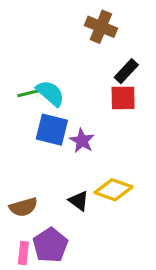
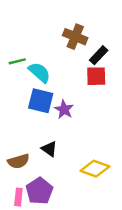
brown cross: (101, 27) -> (75, 37), moved
green line: (28, 93) -> (17, 61), moved
yellow diamond: (114, 190) -> (95, 169), moved
black triangle: (79, 201) -> (49, 149), moved

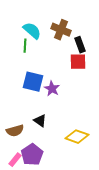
black rectangle: (99, 55) -> (80, 45), turned -63
green line: (17, 61) -> (25, 46), moved, turned -72
cyan semicircle: (39, 72) -> (32, 31), moved
pink rectangle: (18, 197) -> (15, 160), turned 32

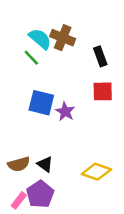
brown cross: (61, 30) -> (63, 38), moved
green line: (25, 46) -> (31, 58), turned -48
red square: (78, 62) -> (103, 91), moved
black triangle: (40, 121) -> (45, 164), moved

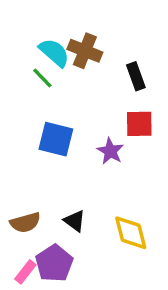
purple star: (65, 112) -> (110, 151), moved
black triangle: (45, 164) -> (75, 221), moved
yellow diamond: (96, 172) -> (131, 233), turned 56

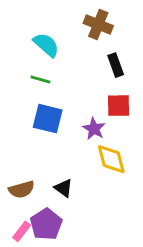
brown cross: (85, 51) -> (98, 25), moved
green line: (42, 78) -> (40, 80), moved, turned -30
yellow diamond: (131, 233) -> (111, 159), moved

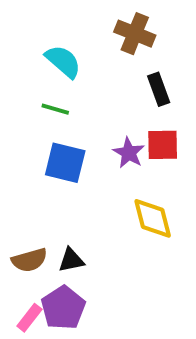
purple star: (94, 129) -> (129, 153), moved
black triangle: (64, 188) -> (71, 260), moved, turned -48

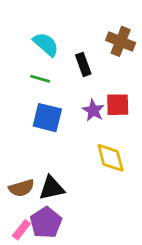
brown cross: (135, 34) -> (121, 41), moved
black rectangle: (159, 89) -> (83, 64), moved
black triangle: (71, 260) -> (52, 188), size x1.4

